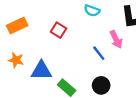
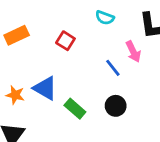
orange star: (16, 60) -> (15, 95), moved
blue triangle: (41, 70) -> (45, 88), turned 30

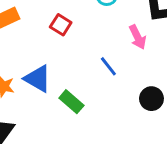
blue line: (113, 68) -> (108, 66), moved
black circle: (116, 106) -> (151, 99), moved

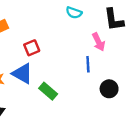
red square: (61, 25) -> (32, 48), moved, turned 35
blue line: (108, 66) -> (88, 64), moved, turned 35

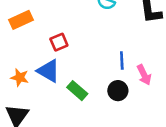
pink arrow: (99, 42) -> (144, 75), moved
black circle: (109, 89) -> (118, 91), moved

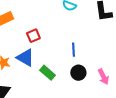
blue line: (122, 60) -> (73, 50), moved
pink arrow: (144, 75) -> (103, 77), moved

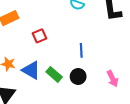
blue triangle: (25, 58) -> (31, 70), moved
black circle: (78, 73) -> (78, 76), moved

